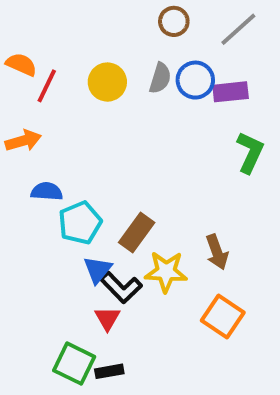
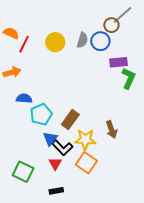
brown circle: (174, 21) -> (111, 25), moved
purple rectangle: (231, 92) -> (118, 62), moved
orange square: (223, 317) -> (86, 163), moved
green square: (74, 364) -> (23, 172), moved

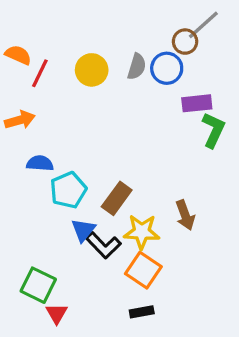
red triangle: (55, 164) -> (57, 314), moved
black rectangle: (56, 191) -> (142, 312), moved

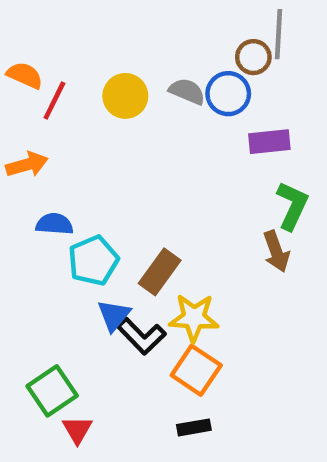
gray line: (203, 25) -> (279, 34), turned -45
gray semicircle: (137, 67) -> (187, 91), turned -84
green L-shape: (213, 130) -> (292, 206), moved
brown arrow: (185, 215) -> (276, 251), moved
green square: (38, 285) -> (52, 391), turned 30

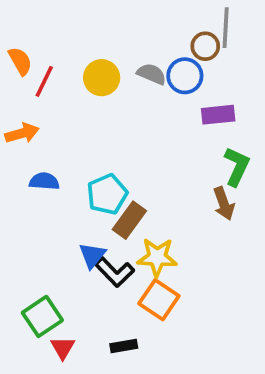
orange semicircle: (25, 75) -> (20, 61), turned 36
cyan pentagon: (93, 261) -> (107, 194), moved
black rectangle: (194, 427) -> (124, 346), moved

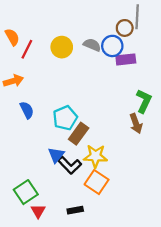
purple rectangle: (218, 115) -> (126, 59), moved
blue semicircle: (44, 181) -> (27, 110), turned 60

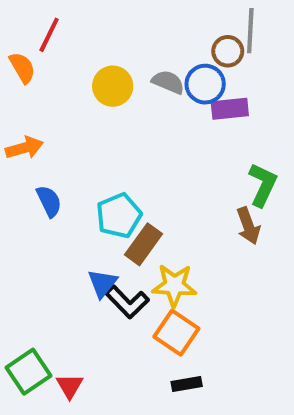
red line: (27, 49) -> (49, 35), moved
green square: (26, 192) -> (28, 372), moved
black rectangle: (75, 210) -> (187, 384), moved

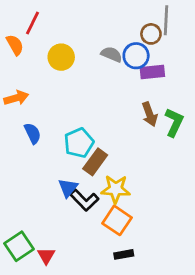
yellow circle: (113, 86) -> (61, 57), moved
brown arrow: (248, 226) -> (150, 114), moved

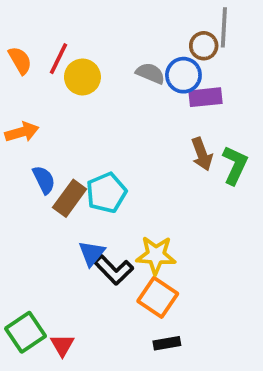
red line: (33, 23) -> (59, 59), moved
brown rectangle: (95, 162) -> (70, 198), moved

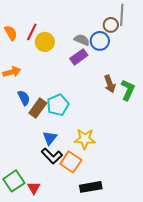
purple rectangle: (206, 97) -> (79, 57), moved, turned -30
black L-shape: (114, 270) -> (52, 156), moved
orange square: (158, 297) -> (71, 162), moved
black rectangle: (167, 343) -> (91, 187), size x1.5

